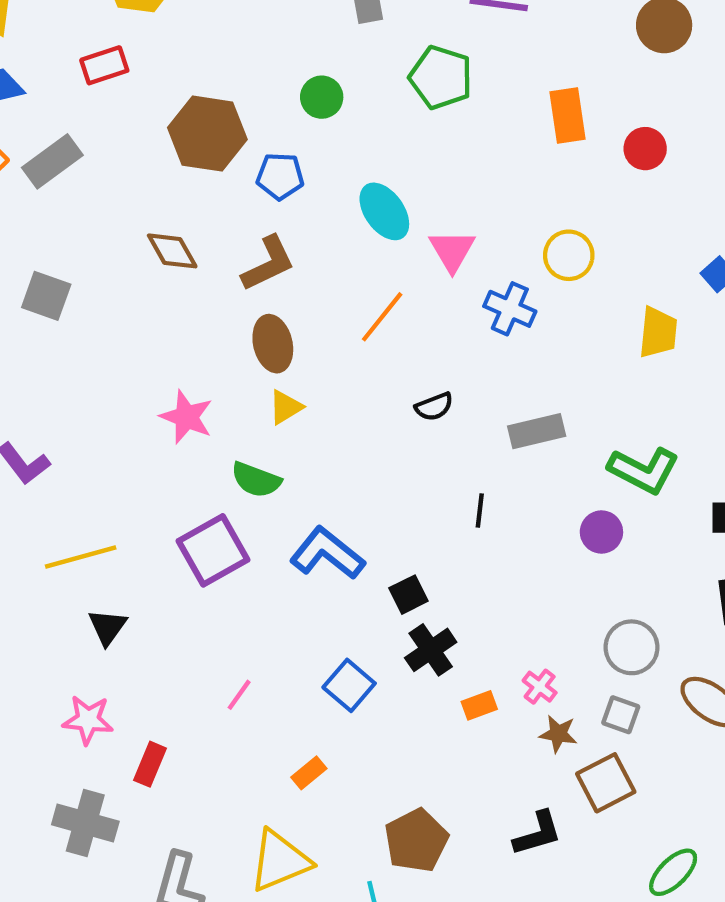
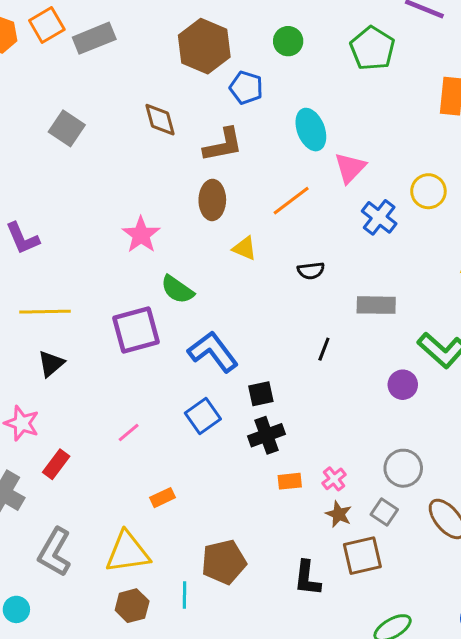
yellow triangle: (286, 407) -> (245, 248), moved, turned 40
blue square: (349, 685) -> (203, 416), moved
black L-shape: (538, 833) -> (307, 578), turned 99

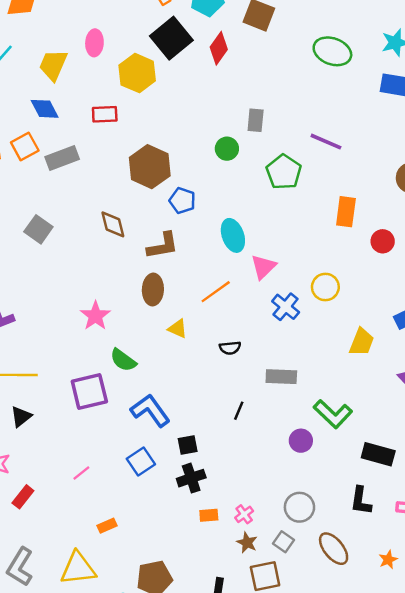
green circle: (288, 41) -> (227, 149), moved

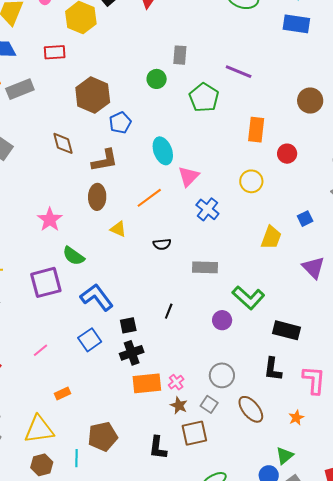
blue pentagon: (182, 201) -> (120, 123), turned 30
yellow circle: (325, 287) -> (251, 181), moved
black line: (239, 411) -> (169, 311), moved
orange rectangle: (209, 515) -> (147, 383), size x1.8

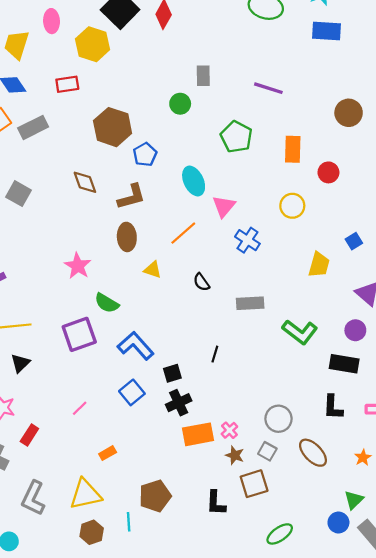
green pentagon: (204, 98) -> (236, 137), moved
black semicircle: (162, 244) -> (201, 282), turned 66
purple circle: (222, 320) -> (355, 330), moved

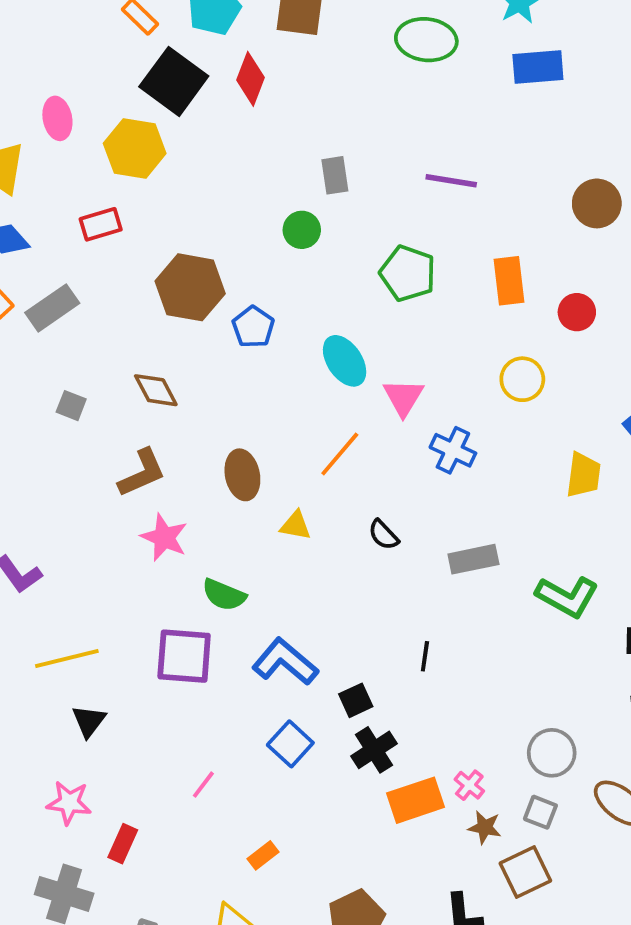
gray square: (18, 194) -> (71, 406), moved, size x0.7
brown L-shape: (132, 197) -> (142, 473), moved
purple square: (79, 334) -> (184, 656), turned 32

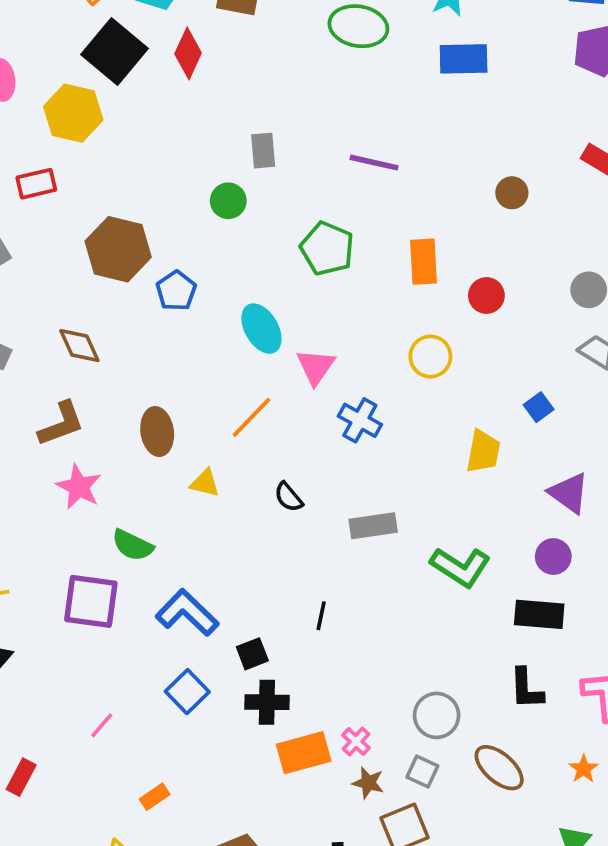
brown circle: (597, 203) -> (512, 193), size x0.7
black cross: (374, 750) -> (267, 702), turned 30

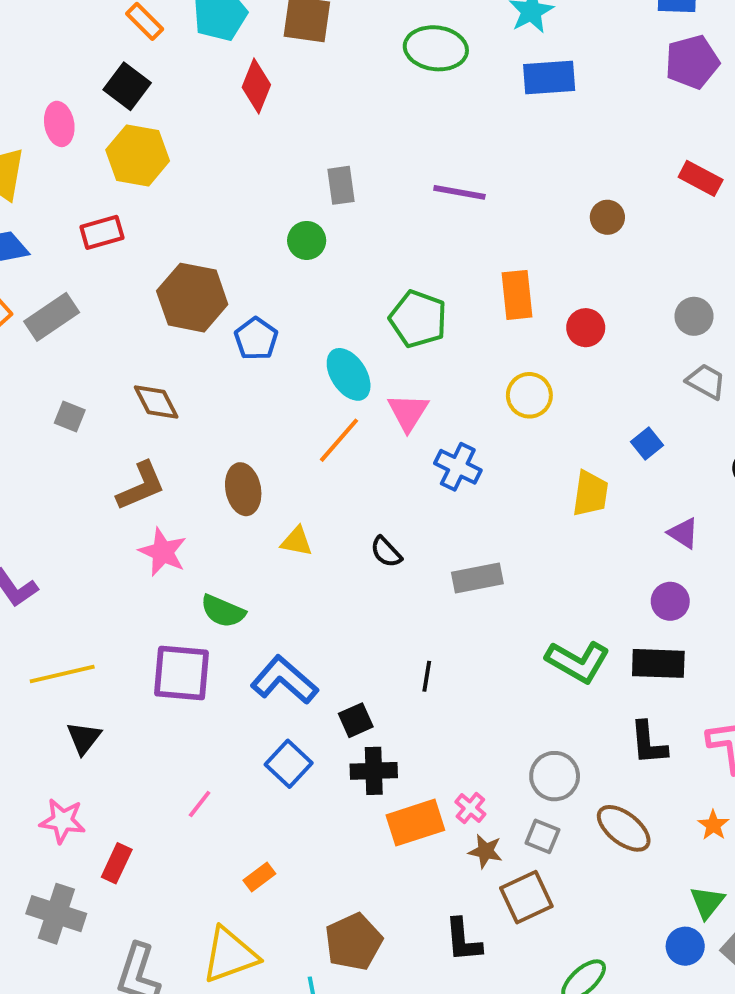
black square: (115, 51) -> (127, 86), moved, size x0.7
green pentagon: (327, 249) -> (418, 319), moved
orange line: (251, 417) -> (339, 440), moved
purple triangle: (569, 493) -> (683, 533), size x0.7
green L-shape: (461, 567) -> (578, 662), moved

